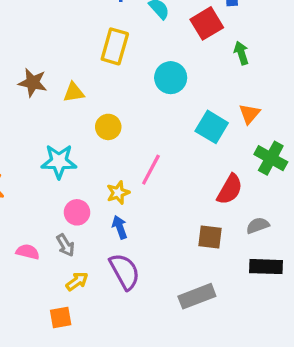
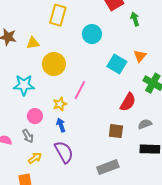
yellow circle: (108, 127) -> (54, 64), size x1.5

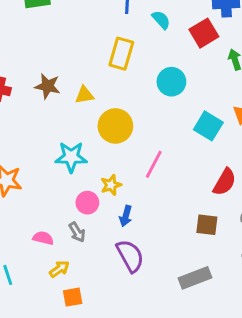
yellow star: (60, 104) -> (111, 185), moved
blue arrow: (61, 125) -> (126, 216), turned -144
yellow arrow: (35, 158) -> (59, 269), moved

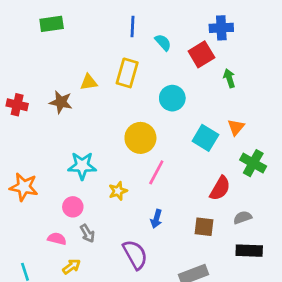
yellow triangle: (84, 95) -> (89, 82), moved
yellow circle: (115, 126) -> (140, 138), moved
pink circle: (87, 203) -> (73, 207), moved
blue arrow: (126, 216) -> (156, 219), moved

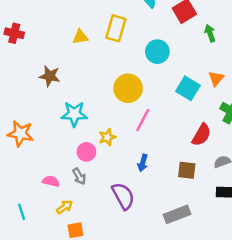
brown star: (61, 102) -> (50, 76), moved
red cross: (17, 105) -> (14, 33), moved
pink circle: (73, 207) -> (86, 152), moved

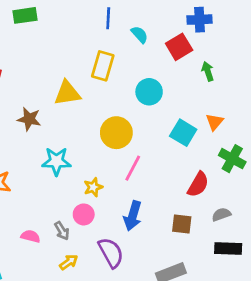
yellow triangle: (80, 37) -> (67, 93), moved, size x1.5
pink circle: (86, 152) -> (84, 214), moved
blue arrow: (143, 163) -> (133, 216), size x1.5
yellow arrow: (64, 207) -> (69, 262), moved

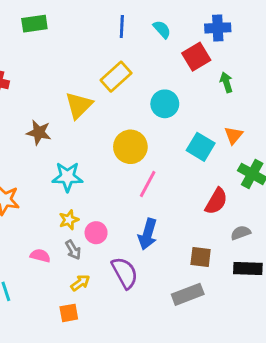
cyan semicircle: (140, 35) -> (162, 29), moved
yellow rectangle: (103, 66) -> (116, 77), turned 32
yellow triangle: (67, 93) -> (79, 105), turned -36
yellow star: (93, 187) -> (69, 220), moved
brown square: (182, 224) -> (201, 257), moved

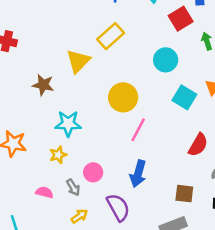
cyan circle: (165, 104) -> (166, 60), moved
yellow star: (69, 220) -> (58, 155), moved

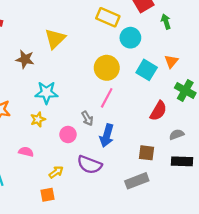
yellow rectangle: (111, 36) -> (108, 17), moved, turned 65
yellow circle: (123, 97) -> (107, 68), moved
gray arrow: (73, 187) -> (87, 118), moved
purple semicircle: (118, 207) -> (90, 165), turned 140

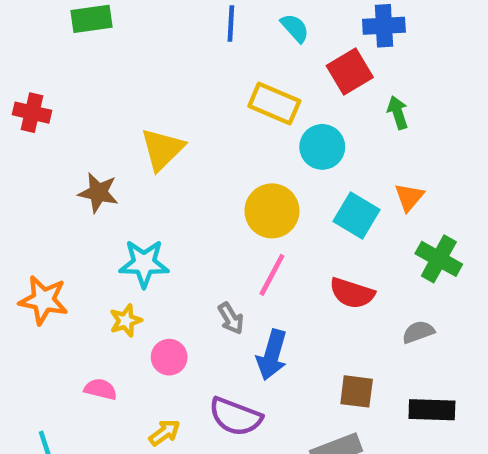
red semicircle: (158, 111) -> (352, 293), moved, turned 78
pink circle: (68, 135) -> (169, 357), moved
gray semicircle: (177, 135) -> (418, 332), moved

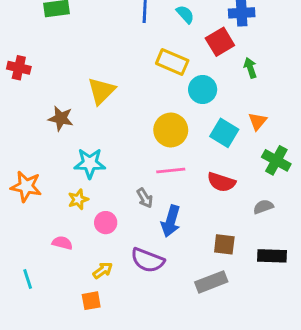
pink line: (272, 275) -> (171, 171), turned 56

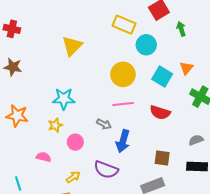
brown star: (61, 118) -> (13, 67), moved
gray arrow: (145, 198) -> (104, 124), turned -32
gray semicircle: (263, 207) -> (196, 140), moved

